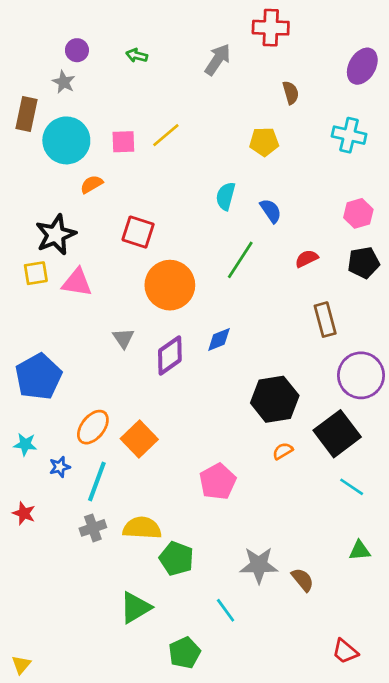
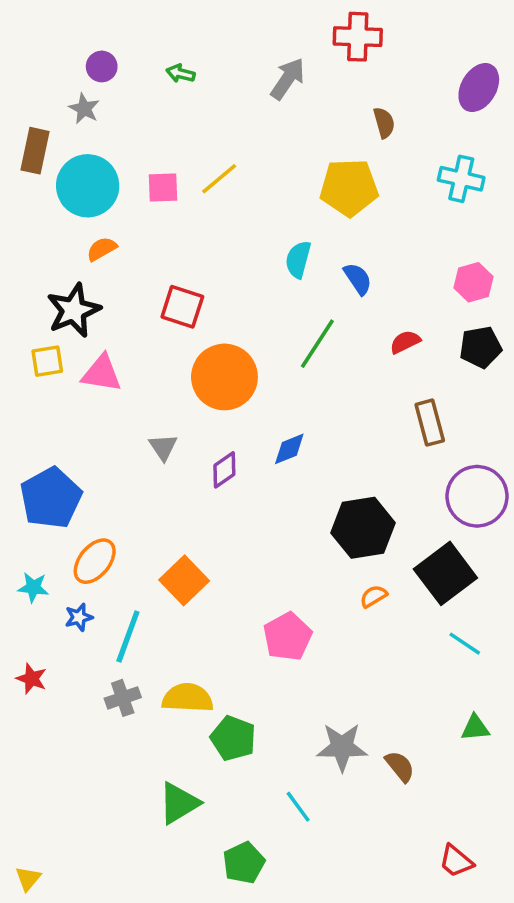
yellow pentagon: (264, 142) -> (349, 188), size x1.5
orange semicircle: (92, 184) -> (102, 249), moved
purple diamond: (170, 355) -> (224, 470), size x0.7
orange ellipse: (93, 427) -> (95, 561), moved

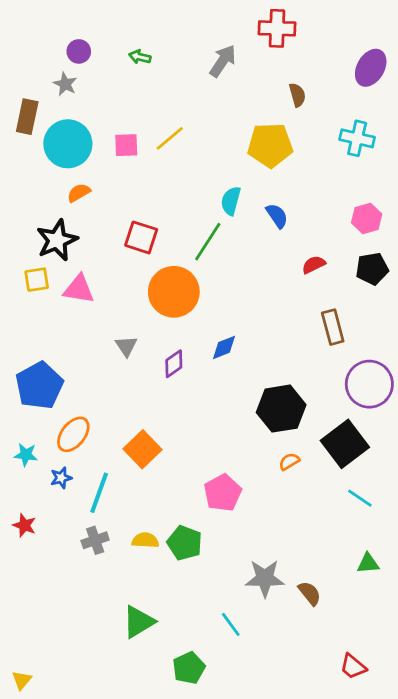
green line: (317, 344) -> (208, 242), moved
yellow semicircle: (188, 698) -> (145, 540), size x0.7
green pentagon: (233, 738) -> (185, 543), moved

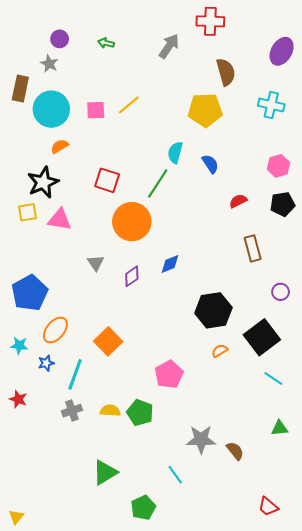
brown semicircle: (297, 95) -> (226, 72), size x1.5
purple circle: (369, 384) -> (281, 292), size x0.5

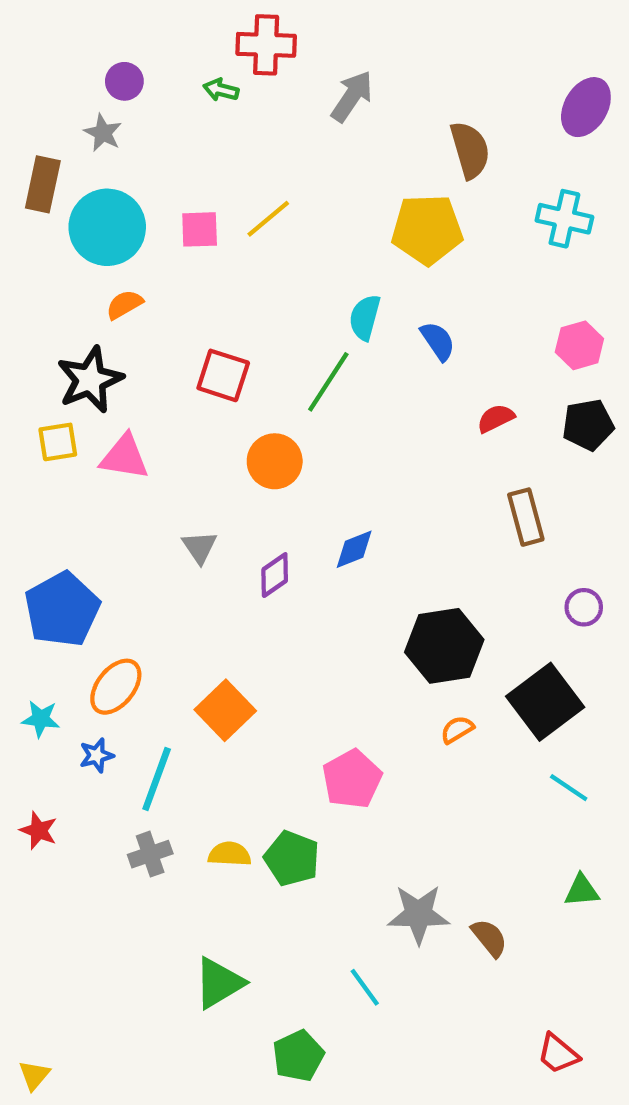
red cross: (210, 21) -> (266, 45), moved
orange circle: (132, 222) -> (275, 461), size x0.7

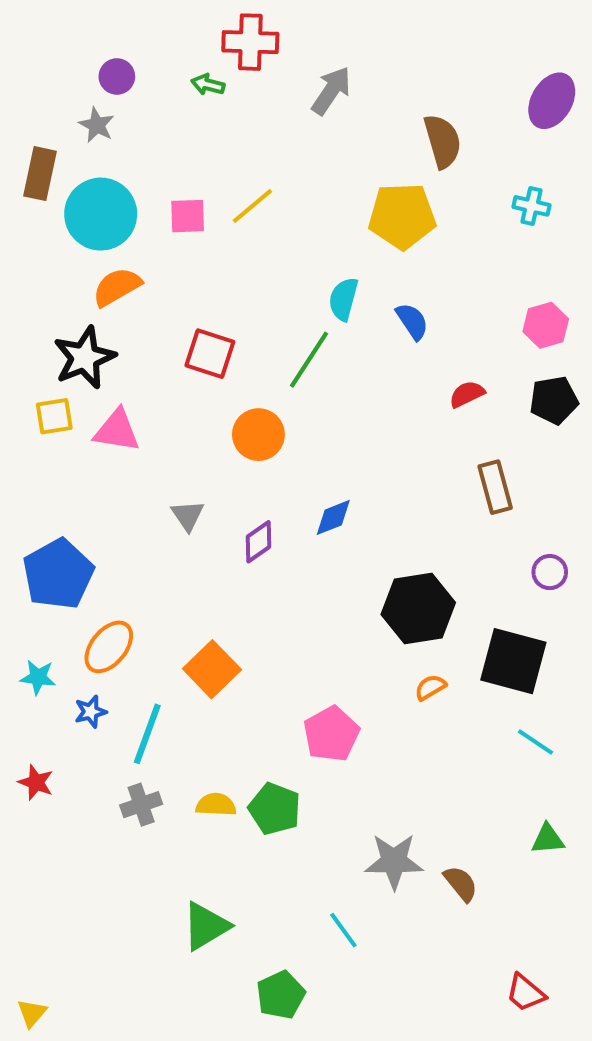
cyan cross: (564, 219) -> (532, 206), size x0.7
orange semicircle: (124, 305) -> (117, 287), size x1.4
black square: (545, 702) -> (513, 661), turned -38

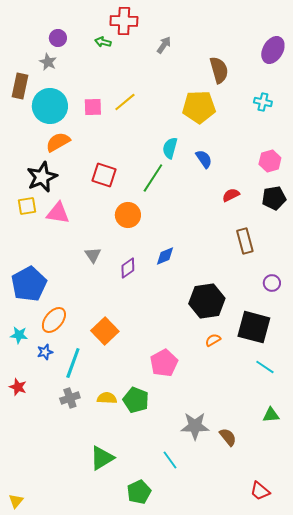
gray arrow: (331, 91) -> (164, 45), size x0.7

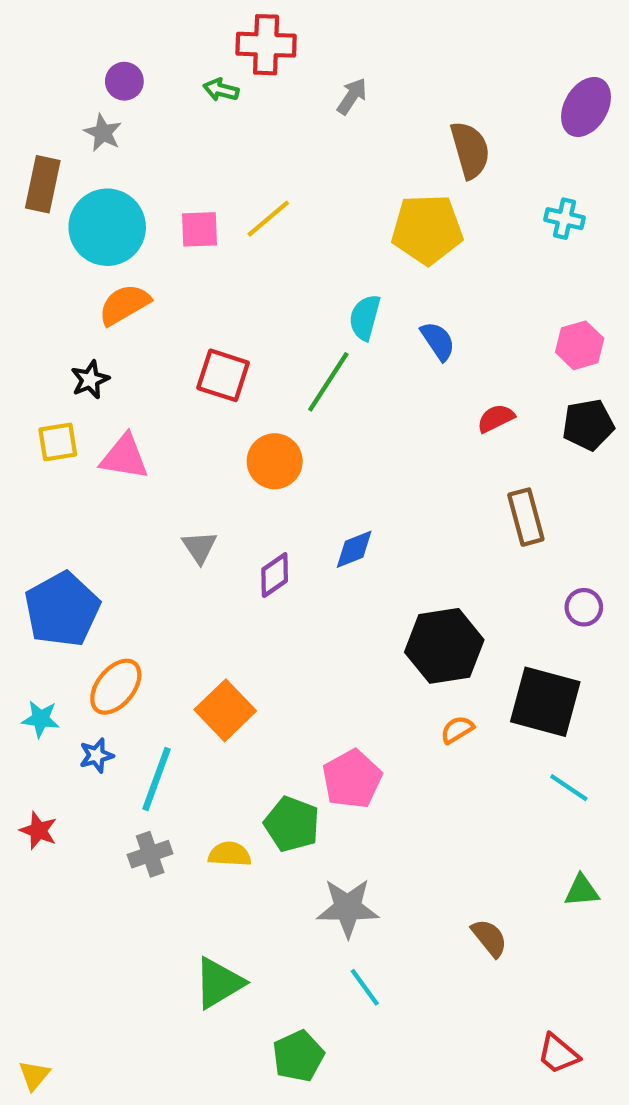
black star: (42, 177) -> (90, 380), size x0.6
green pentagon: (136, 400) -> (292, 824), moved
gray star: (195, 426) -> (348, 908), moved

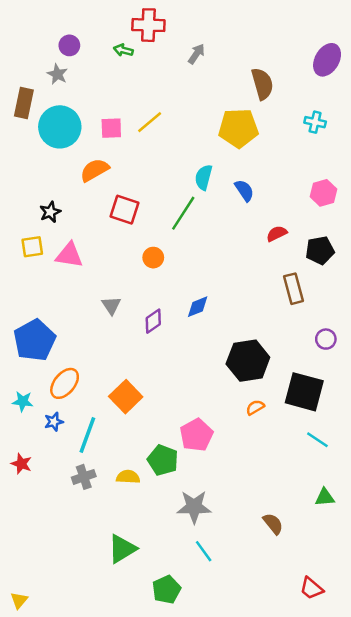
orange semicircle: (124, 305) -> (95, 170), moved
black pentagon: (588, 425) -> (320, 250), moved
orange circle: (275, 461) -> (153, 258), size x0.7

